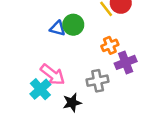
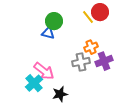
green circle: (73, 25) -> (54, 21), moved
gray cross: (98, 81) -> (81, 62), moved

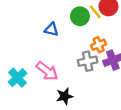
green circle: (54, 21) -> (80, 16), moved
cyan cross: (34, 83) -> (17, 78), moved

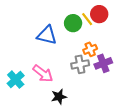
blue triangle: (51, 29) -> (47, 35), size x1.5

